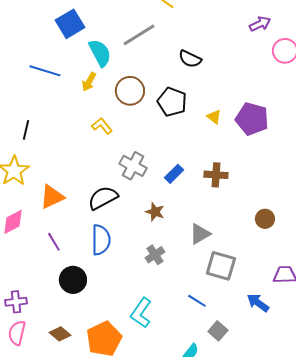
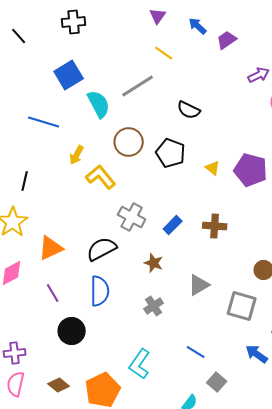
yellow arrow: (89, 82) -> (77, 155), moved
yellow L-shape: (102, 126) -> (101, 177), size x1.4
gray square: (221, 266) -> (242, 306), moved

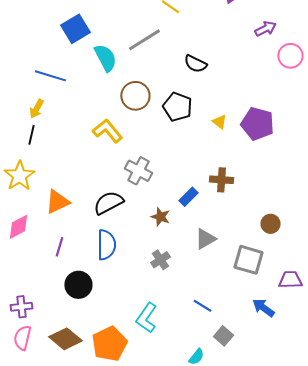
yellow arrow: (77, 155) -> (36, 109), moved
blue rectangle: (173, 225) -> (188, 197), moved
purple line: (53, 293) -> (59, 247), turned 48
brown diamond: (59, 385) -> (65, 339), size x1.5

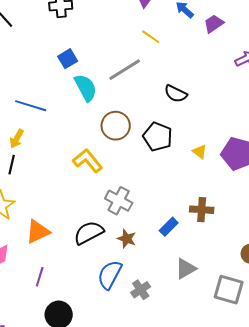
blue square: (75, 29) -> (68, 59), moved, size x0.7
brown star: (160, 217) -> (127, 239), moved
blue semicircle: (106, 245) -> (110, 275), moved, turned -152

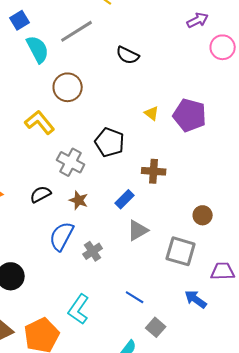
black pentagon: (158, 137) -> (110, 142), moved
blue rectangle: (169, 227) -> (125, 199), moved
black semicircle: (89, 233) -> (41, 194), size x0.7

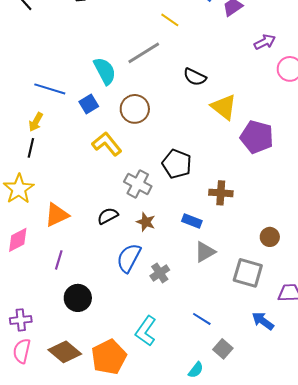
blue square: (20, 20) -> (89, 104), moved
yellow triangle: (152, 113) -> (224, 107), moved, size x1.8
blue rectangle: (125, 199) -> (192, 221), turned 66

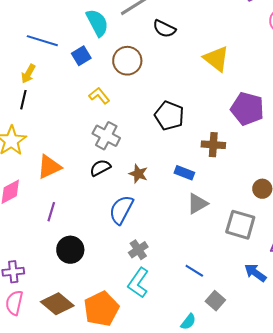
black semicircle: (195, 77) -> (164, 29), moved
purple pentagon: (257, 137) -> (247, 109), moved
yellow L-shape: (107, 144) -> (99, 96), size x0.7
gray cross: (138, 184) -> (106, 136), moved
gray cross: (160, 273) -> (138, 250), moved

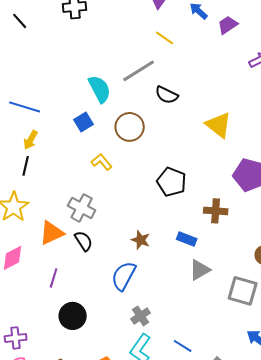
blue line: (42, 41) -> (25, 107), moved
gray cross: (106, 136) -> (82, 208), moved
black semicircle: (100, 168) -> (84, 241), moved, turned 85
blue line: (194, 271) -> (183, 346), moved

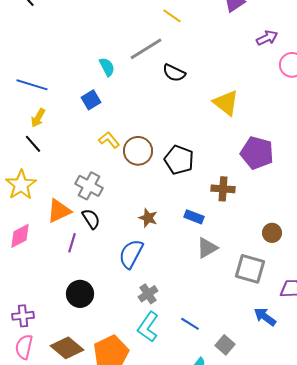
cyan semicircle: (100, 89) -> (107, 67), size x0.7
brown circle: (130, 127) -> (138, 151), moved
black line: (26, 166) -> (33, 144), turned -54
purple line: (54, 278) -> (72, 243), moved

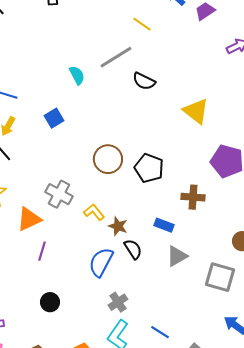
blue square: (91, 100) -> (54, 118), moved
yellow L-shape: (109, 140) -> (94, 212), moved
black semicircle: (91, 219) -> (133, 249), moved
black circle: (80, 294) -> (50, 302), size x0.7

